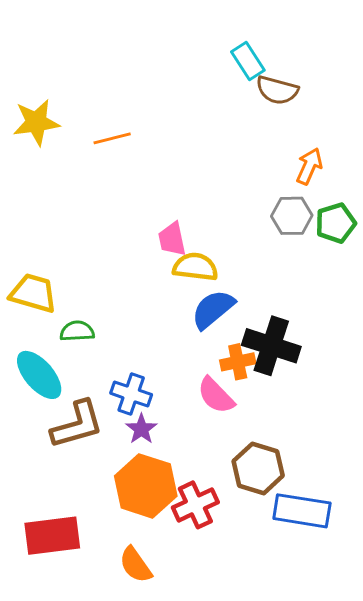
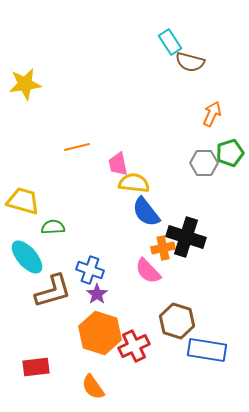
orange line: (112, 138) -> (77, 147), moved
gray hexagon: (292, 216) -> (204, 163), moved
blue semicircle: (213, 309) -> (146, 212), turned -88
red rectangle: (52, 536) -> (36, 367), size x0.7

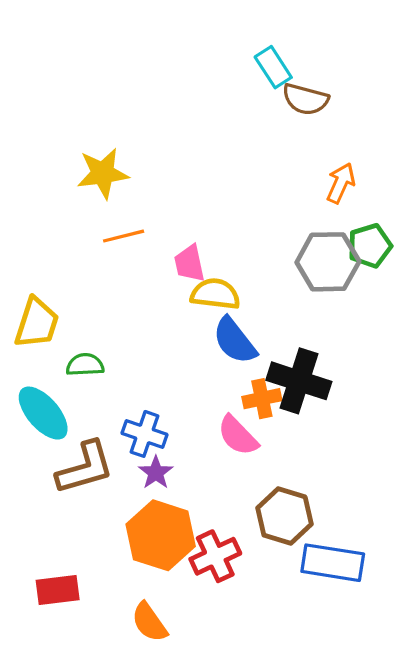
yellow star: (25, 84) -> (103, 173), moved
gray hexagon: (204, 163) -> (328, 262), size x1.4
yellow trapezoid: (23, 201) -> (37, 323), turned 92

